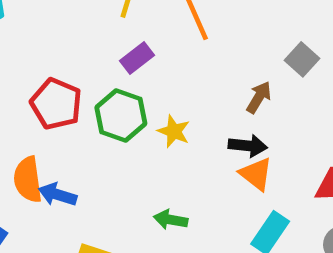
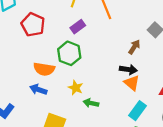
red pentagon: (56, 104) -> (33, 25), moved
yellow star: (174, 131) -> (76, 88), moved
orange semicircle: (28, 180) -> (44, 69), moved, turned -75

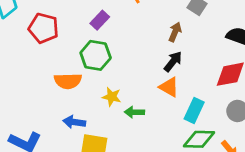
black arrow: (128, 70) -> (173, 61), turned -49
orange triangle: (132, 83) -> (169, 87), moved
blue arrow: (38, 89) -> (74, 122), moved

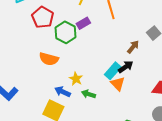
green hexagon: (96, 55) -> (66, 32), moved
cyan rectangle: (194, 111) -> (113, 71), moved
blue arrow: (74, 122) -> (63, 92), moved

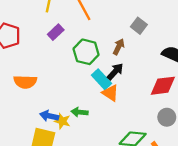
green hexagon: (66, 32) -> (86, 52), moved
cyan rectangle: (113, 71) -> (101, 79), turned -72
yellow star: (76, 79) -> (62, 121), moved

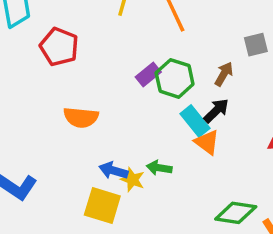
gray square: (139, 26) -> (256, 45), turned 35
purple rectangle: (56, 32) -> (148, 75), moved

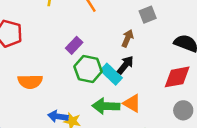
green hexagon: (175, 78) -> (88, 69), moved
orange triangle: (207, 142) -> (132, 103), moved
green arrow: (159, 168) -> (106, 106), moved, size x1.5

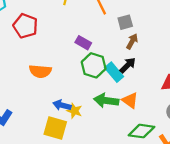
gray square: (148, 15) -> (125, 22), moved
purple rectangle: (74, 45) -> (83, 43), turned 70

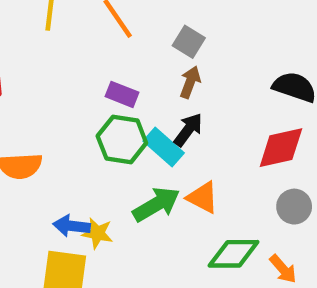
gray square: (125, 22) -> (189, 42), moved, turned -35
purple rectangle: (83, 43) -> (122, 94), moved
green arrow: (106, 100) -> (156, 204), turned 150

